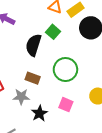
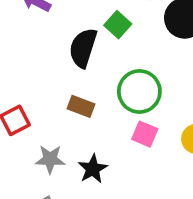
gray star: (21, 97) -> (50, 159), moved
pink square: (66, 105) -> (145, 134), moved

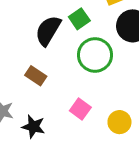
green circle: (139, 91) -> (95, 55), moved
black star: (93, 169) -> (33, 127), turned 30

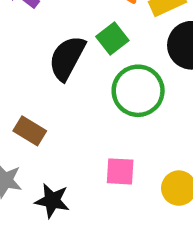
brown rectangle: (36, 76) -> (30, 131), moved
pink square: (80, 109) -> (120, 171), turned -30

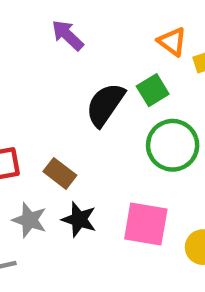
pink square: (120, 171) -> (146, 224), size x1.5
black star: (52, 201) -> (79, 219), moved

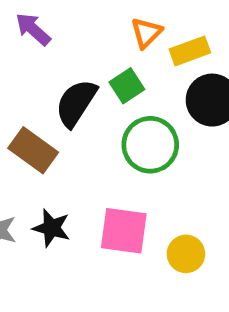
orange triangle: (172, 42) -> (146, 33), turned 40
brown rectangle: (60, 173) -> (33, 150), moved, size x1.4

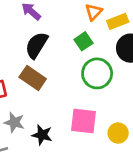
black semicircle: (76, 103) -> (37, 45), moved
black star: (51, 228) -> (42, 135), moved

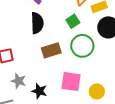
black semicircle: (37, 45) -> (37, 23), turned 145
brown rectangle: (33, 78) -> (51, 50), moved, turned -54

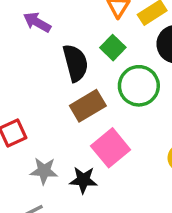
black semicircle: (37, 23) -> (75, 63), moved
pink square: (71, 82) -> (111, 148), moved, turned -35

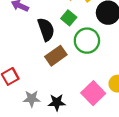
pink square: (111, 148) -> (93, 93), moved

